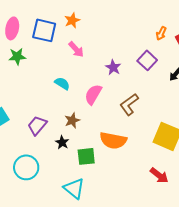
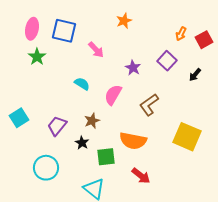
orange star: (72, 20) -> (124, 21), moved
green star: (17, 56) -> (37, 57), turned -30
red arrow: (159, 175) -> (141, 176), moved

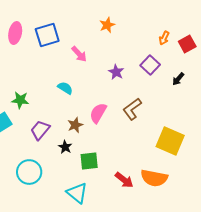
blue square: (64, 31) -> (47, 35), turned -30
green star: (37, 57) -> (20, 100), moved, turned -30
pink semicircle: (113, 95) -> (98, 113), moved
orange semicircle: (133, 141) -> (154, 178), moved

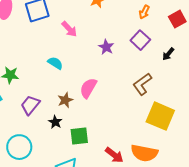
orange arrow: (164, 38) -> (144, 12), moved
brown L-shape: (132, 109) -> (142, 84), moved

